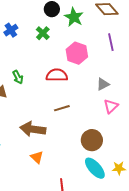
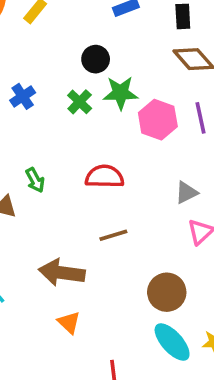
green star: (74, 17) -> (120, 93), moved, turned -30
pink hexagon: (77, 53) -> (158, 120), moved

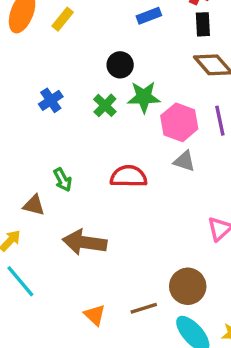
gray triangle: (186, 193) -> (184, 161), moved, turned 45
brown line: (113, 235) -> (144, 308), moved
brown arrow: (62, 273) -> (85, 242), moved

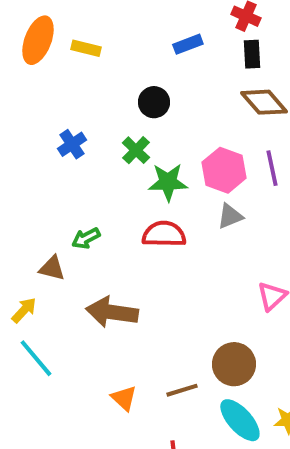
yellow rectangle: (63, 19) -> (86, 48), turned 65
green star: (144, 97) -> (168, 182), moved
gray triangle: (184, 161) -> (230, 216), turned -40
green arrow: (63, 180) -> (86, 238), turned 90

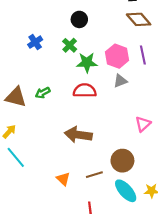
brown triangle: (52, 268) -> (16, 97), moved, size x1.5
brown arrow: (112, 312) -> (78, 135), moved

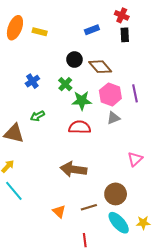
brown diamond: (139, 19) -> (100, 67), moved
green arrow: (43, 93) -> (38, 116), moved

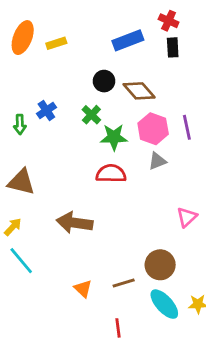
blue rectangle: (92, 30) -> (128, 40), size x1.5
yellow rectangle: (40, 32) -> (56, 43), turned -32
green arrow: (38, 116) -> (20, 125), moved, turned -64
brown arrow: (73, 169) -> (75, 223), moved

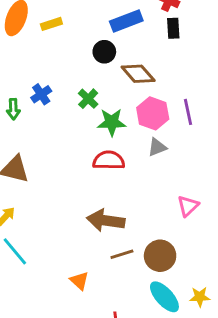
black circle: (104, 81) -> (104, 52), moved
brown arrow: (75, 223) -> (106, 221), moved
brown line: (124, 283) -> (122, 254), moved

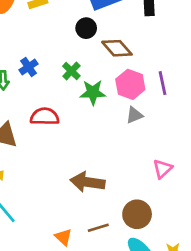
red semicircle: (109, 160) -> (45, 117), moved
brown line: (122, 254) -> (98, 228), moved

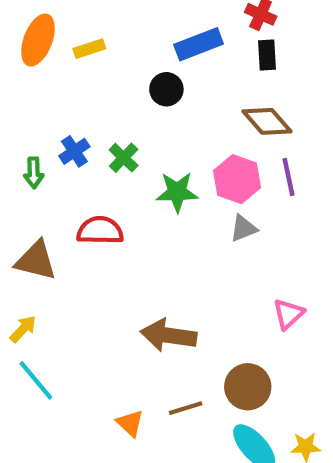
brown diamond: (117, 48) -> (267, 121), moved
green cross: (71, 71) -> (124, 158), moved

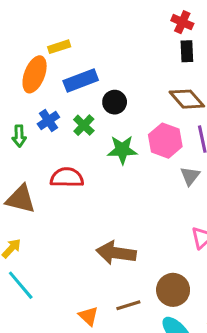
orange ellipse: (38, 40) -> (35, 74), moved
blue rectangle: (199, 44) -> (81, 81), moved
black circle: (166, 89) -> (115, 102), moved
gray triangle: (243, 228) -> (190, 176), moved, turned -30

